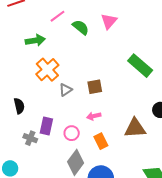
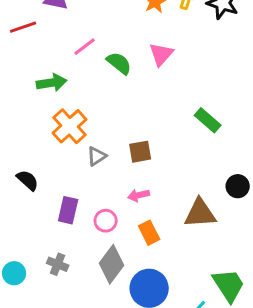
green rectangle: (140, 66) -> (208, 120), size x0.7
black semicircle: (19, 106) -> (28, 180), turned -35
gray cross: (30, 138) -> (58, 264), moved

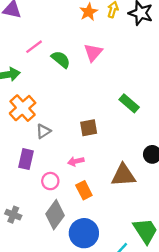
brown square: (140, 152) -> (89, 128), moved
purple rectangle: (68, 210) -> (26, 159), moved

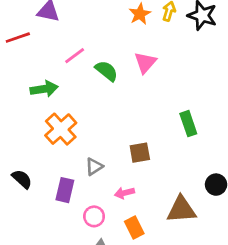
green rectangle: (129, 103) -> (188, 124), turned 30
gray triangle: (43, 131) -> (94, 167), moved

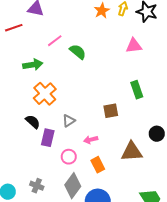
pink triangle: (145, 63) -> (134, 46), moved, turned 42
brown square: (140, 153) -> (111, 111), moved
black semicircle: (22, 179) -> (33, 122), moved

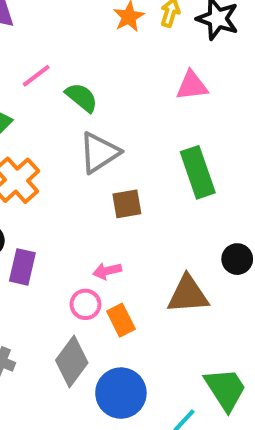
green rectangle: (137, 90) -> (198, 172), size x1.4
brown square: (111, 111) -> (127, 204), moved
gray triangle: (69, 121) -> (99, 153), moved, size x1.6
pink circle: (69, 157) -> (85, 304), moved

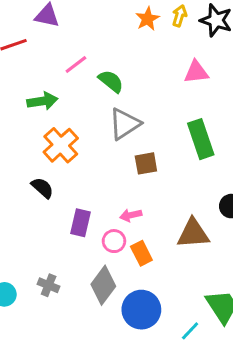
purple rectangle: (22, 267) -> (80, 223), moved

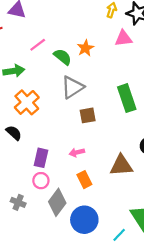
orange star: (147, 19) -> (85, 48), moved
pink triangle: (196, 72) -> (123, 38), moved
pink circle: (114, 241) -> (41, 181), moved

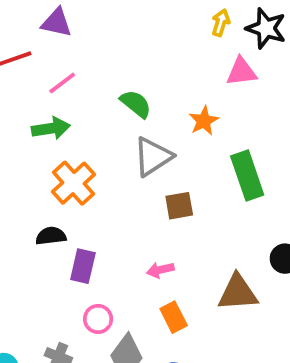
pink line: (38, 45) -> (62, 83), moved
orange star: (85, 48) -> (204, 121), moved
black semicircle: (14, 133) -> (51, 236), turned -49
purple rectangle: (41, 158) -> (83, 266), moved

